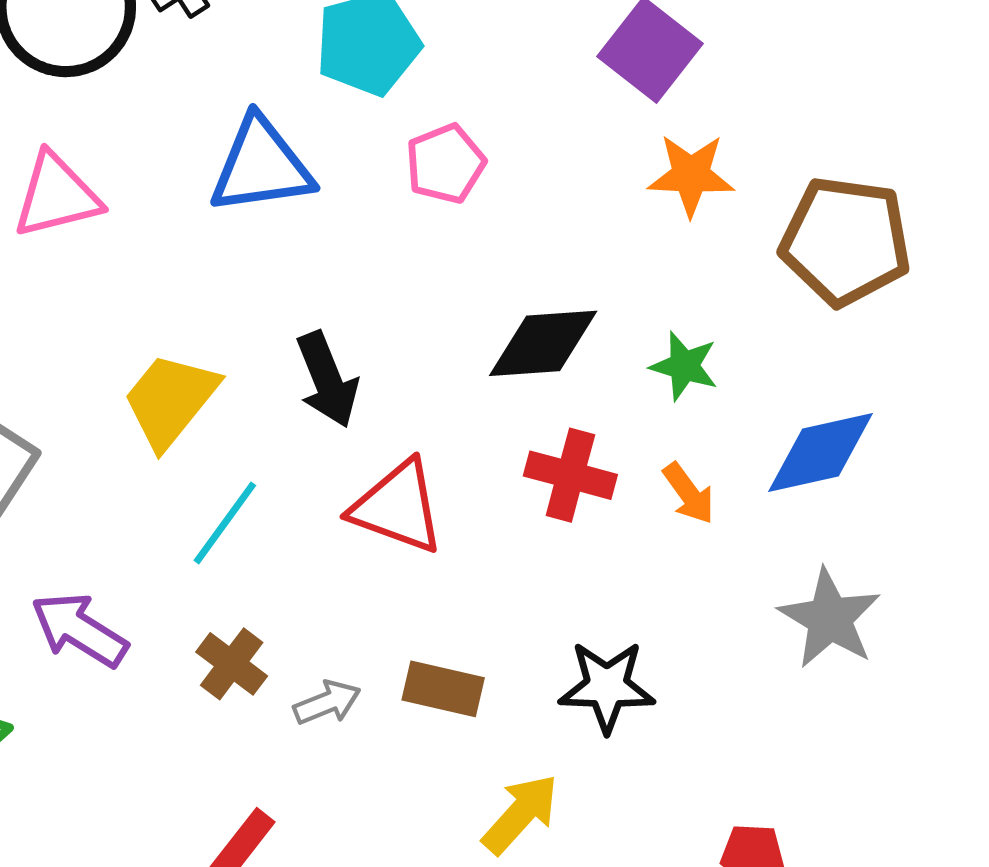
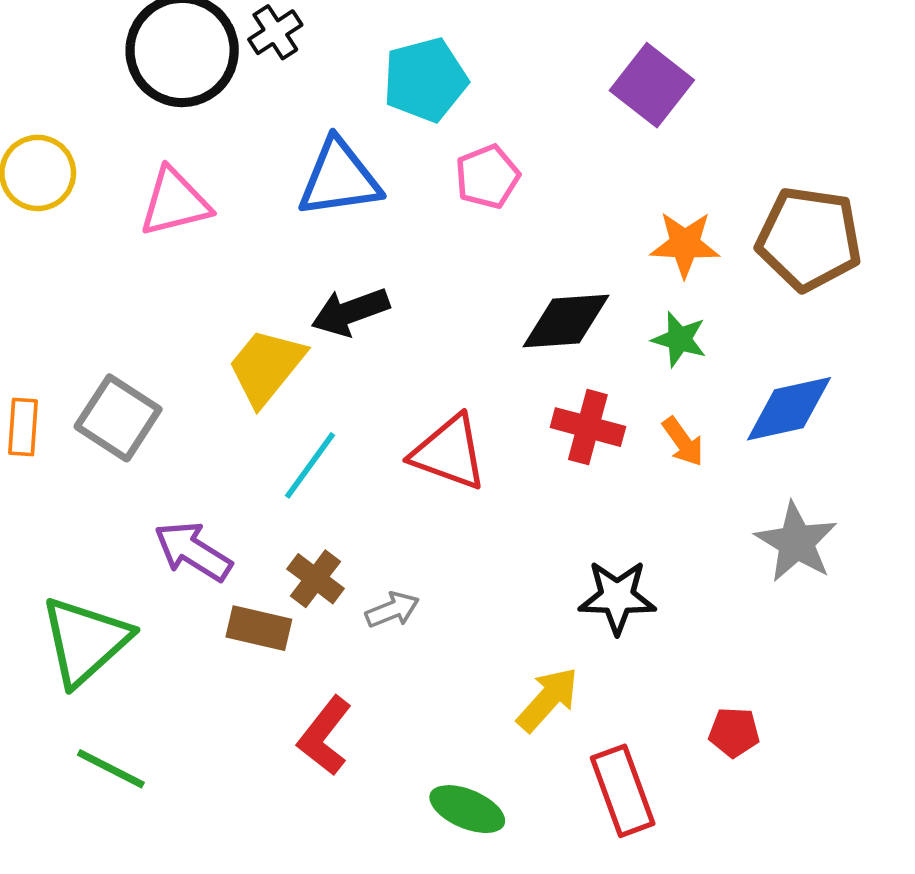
orange star: (691, 175) -> (685, 244), moved
black arrow: (327, 380) -> (350, 312), moved, turned 92
brown rectangle: (443, 689) -> (259, 628), moved

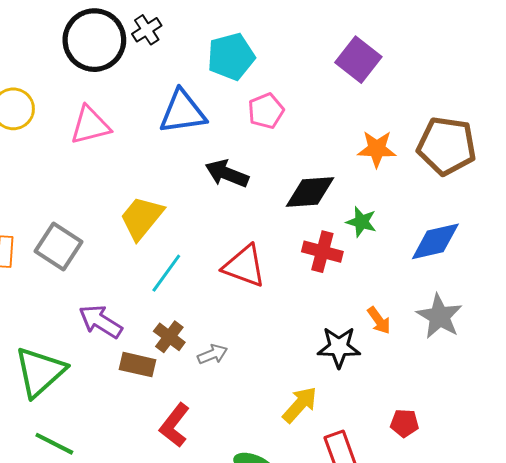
black arrow: (350, 312) -> (227, 174), moved, turned 42
green star: (679, 339) -> (361, 222), moved
orange arrow: (683, 442) -> (379, 320), moved

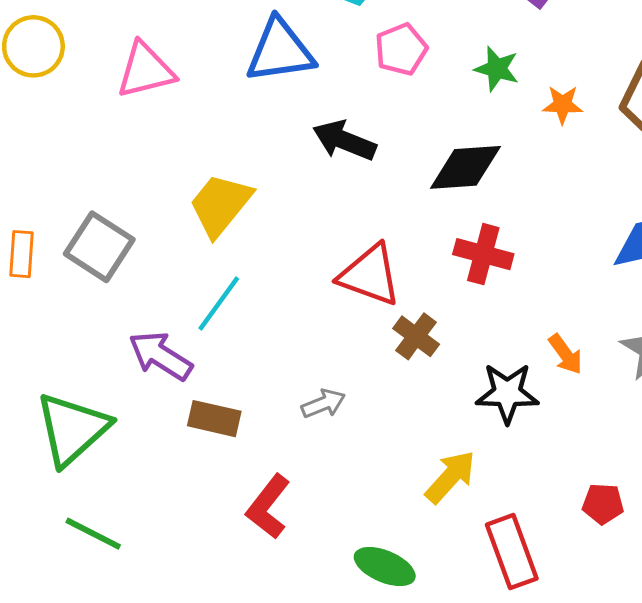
orange star: (377, 149) -> (563, 105), size x0.7
green star: (361, 222) -> (497, 69), moved
cyan line: (166, 273) -> (219, 303), moved
brown cross: (169, 337) -> (416, 336), moved

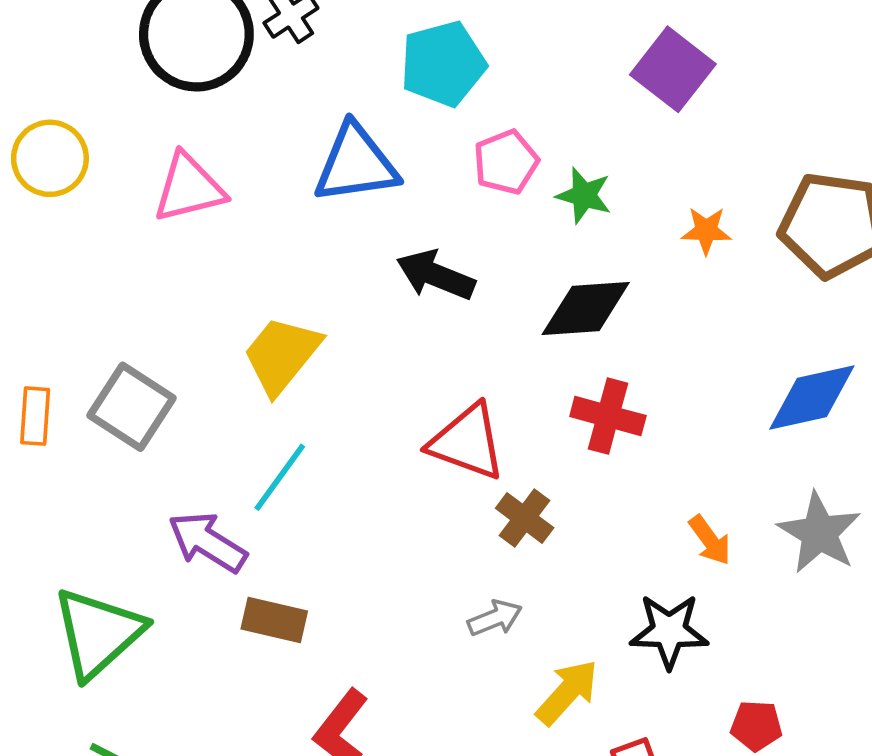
green star: (497, 69) -> (584, 195), moved
black star: (507, 393) -> (669, 631), moved
gray arrow: (323, 404) -> (495, 618), moved

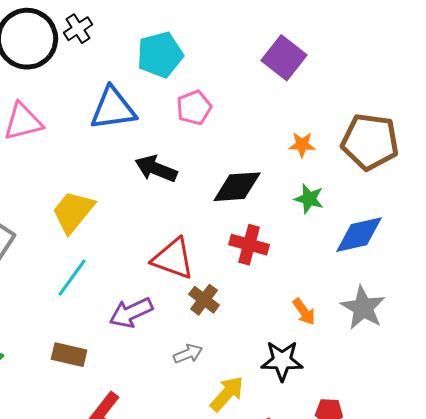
green star: (584, 195) -> (309, 199), moved
purple arrow: (208, 542) -> (131, 313), moved, turned -57

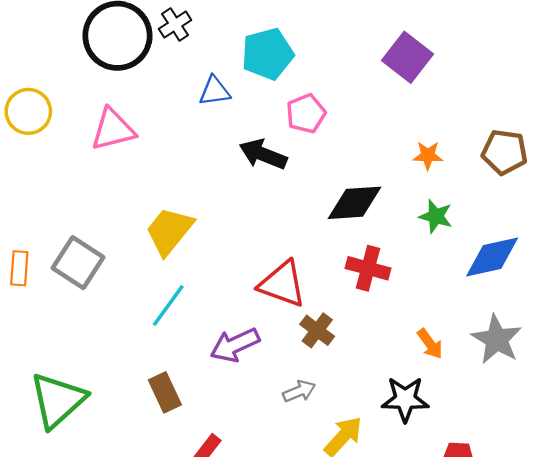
blue triangle: (113, 109) -> (215, 91), moved, size x0.6
brown pentagon: (370, 142) -> (505, 152), size x0.7
black arrow: (156, 169) -> (263, 154), moved
brown rectangle: (69, 355) -> (165, 392), turned 52

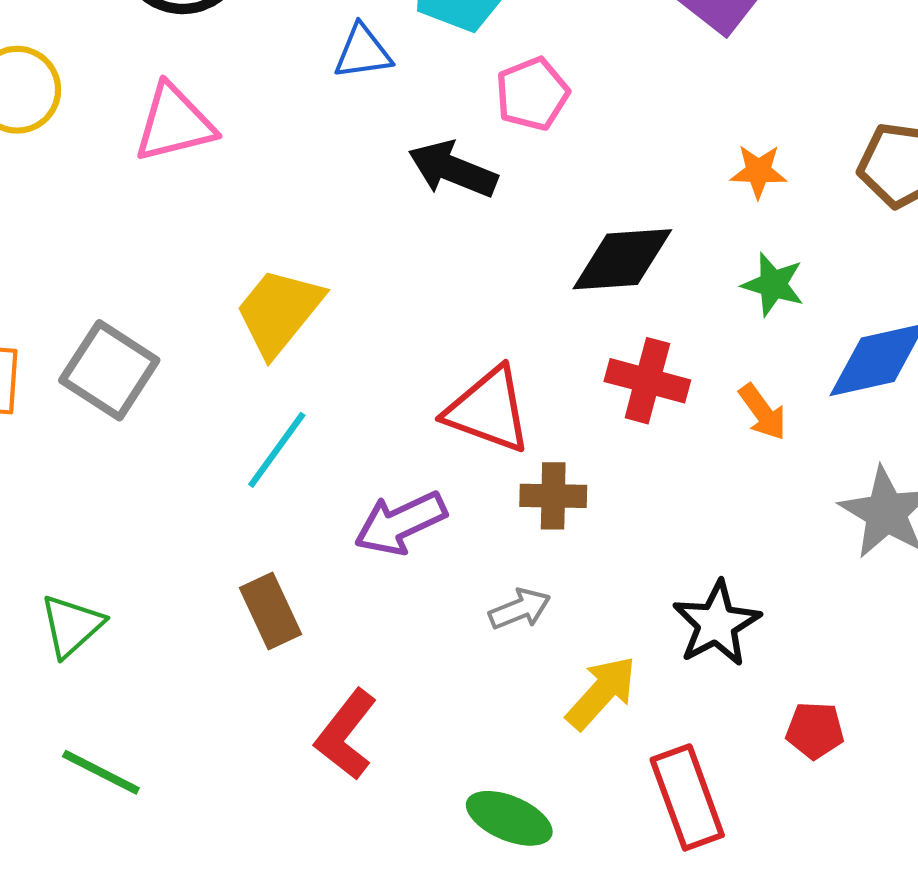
brown cross: (317, 330) -> (553, 496), turned -36
orange arrow: (430, 344) -> (763, 412), moved
black star: (405, 399) -> (717, 624), turned -30
green triangle: (58, 400) -> (72, 626), size x0.6

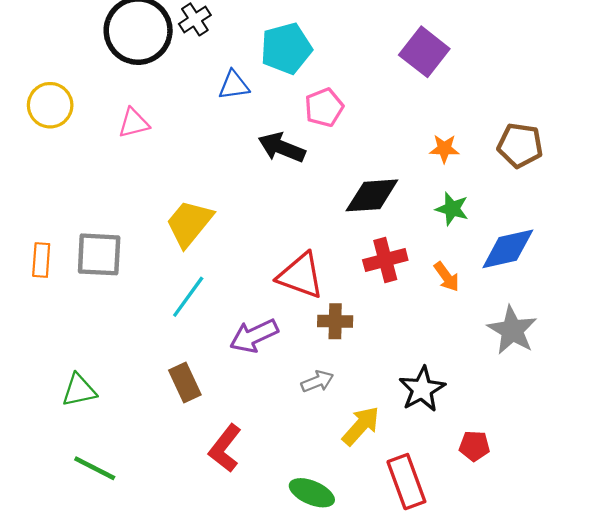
pink triangle: (174, 123) -> (134, 123), size x0.7
gray square: (109, 370) -> (99, 254), turned -30
red cross: (647, 381) -> (385, 260), turned -30
green triangle: (72, 626) -> (79, 390), turned 30

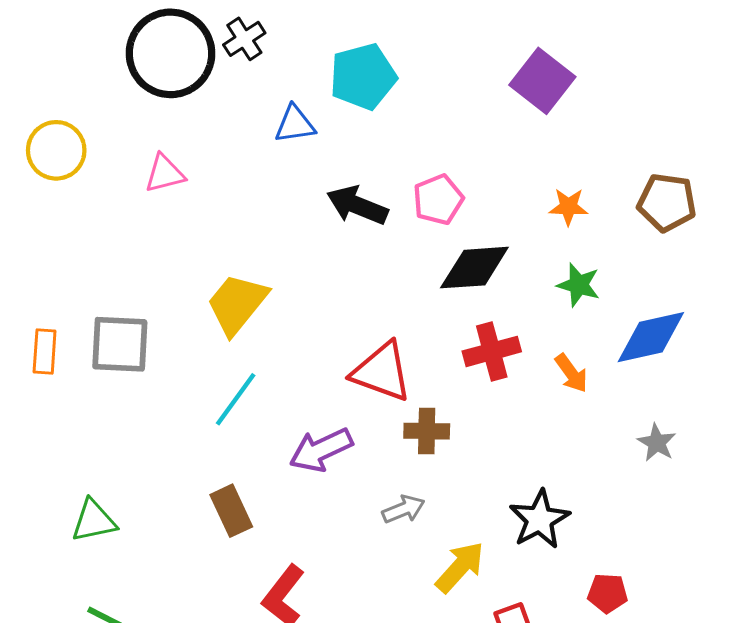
pink pentagon: (324, 107) -> (438, 200), moved
gray star: (512, 330) -> (657, 443), size x0.6

